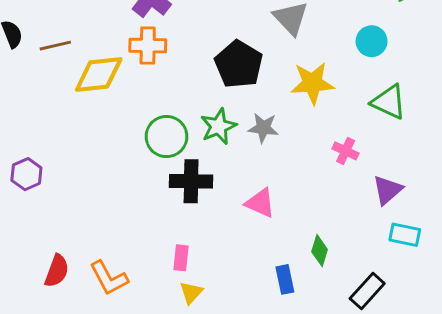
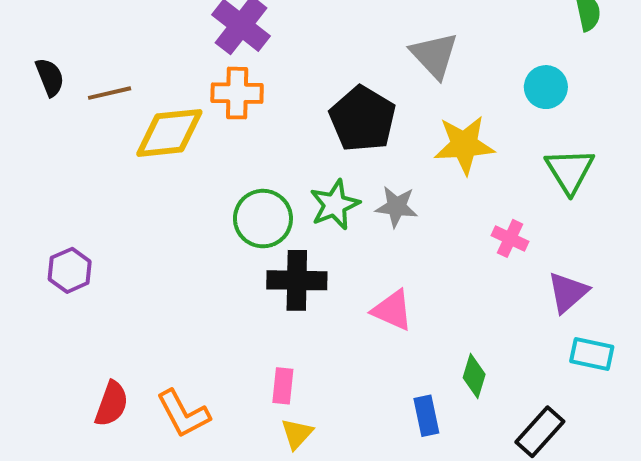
green triangle: (389, 102) -> (570, 171), turned 33

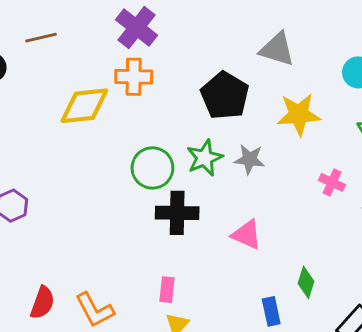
gray triangle: (434, 55) -> (277, 49), turned -30
brown line: (110, 93) -> (41, 38), moved

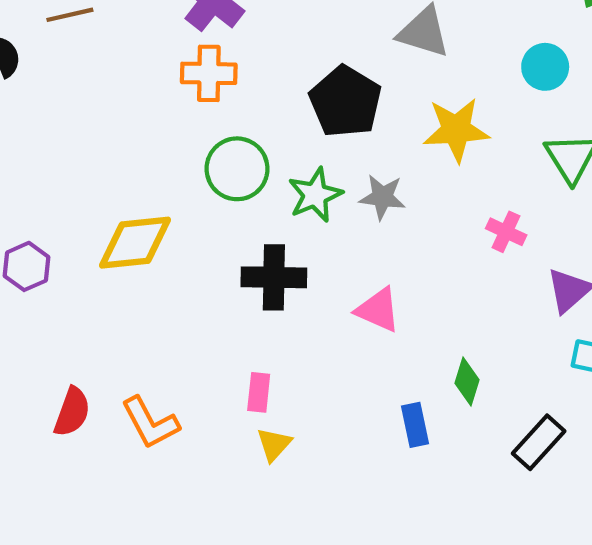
yellow diamond: (84, 106) -> (135, 243), moved
green circle: (152, 168) -> (237, 169), moved

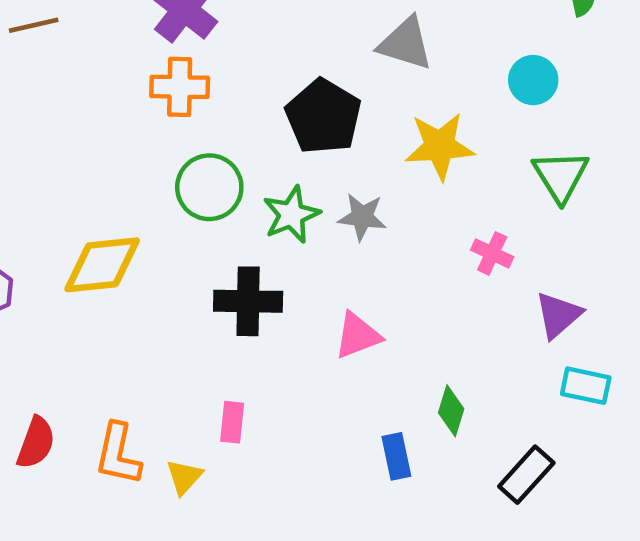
pink triangle: (378, 310) -> (358, 336), turned -45
orange L-shape: (150, 423) -> (118, 454), turned 40
yellow triangle: (274, 444) -> (184, 477), moved

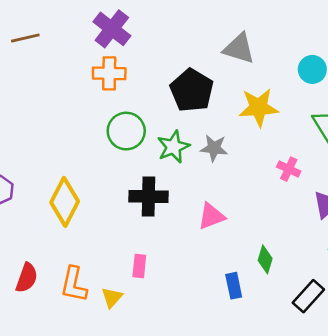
yellow diamond: (102, 265) -> (65, 202), moved, turned -57

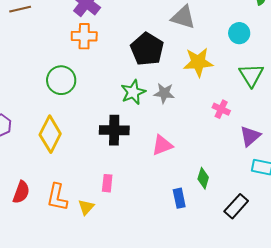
green circle: (126, 131) -> (61, 80), moved

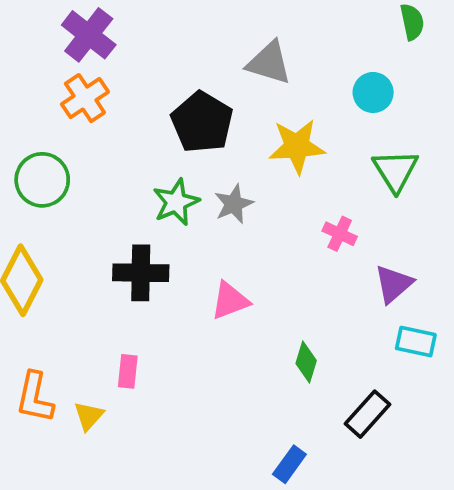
orange cross: (84, 36) -> (85, 98), turned -35
gray star: (164, 93) -> (234, 204), turned -30
blue rectangle: (179, 198) -> (289, 464), moved, turned 48

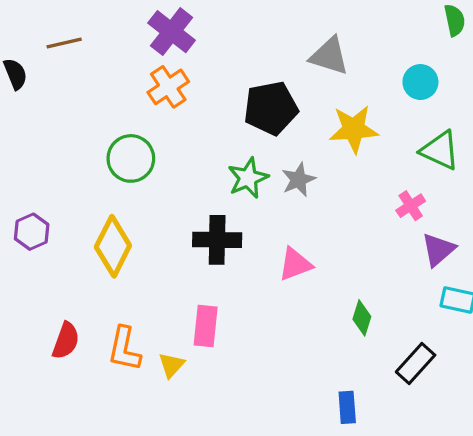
black pentagon: (202, 122) -> (271, 108), turned 30
green triangle: (395, 171) -> (440, 150), turned -33
pink cross: (340, 234) -> (411, 206), moved, turned 32
pink rectangle: (128, 371) -> (206, 326), size x1.4
blue rectangle: (289, 464) -> (347, 407), turned -40

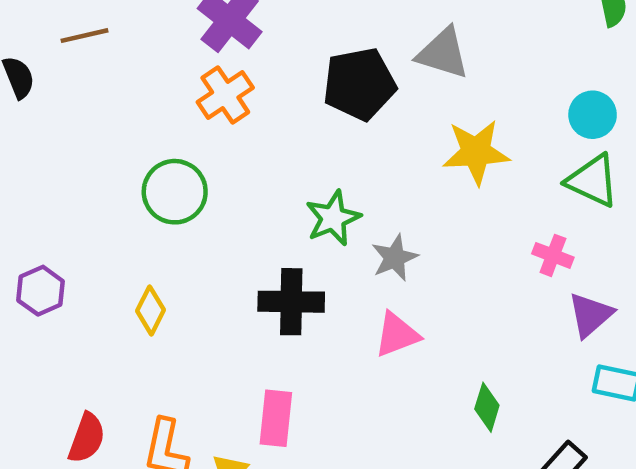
cyan circle: (420, 82) -> (593, 115), moved
black pentagon: (271, 108) -> (359, 84), moved
gray star: (298, 180) -> (395, 258), moved
pink cross: (411, 206) -> (553, 255), turned -36
yellow diamond: (113, 246) -> (150, 310), size x0.6

